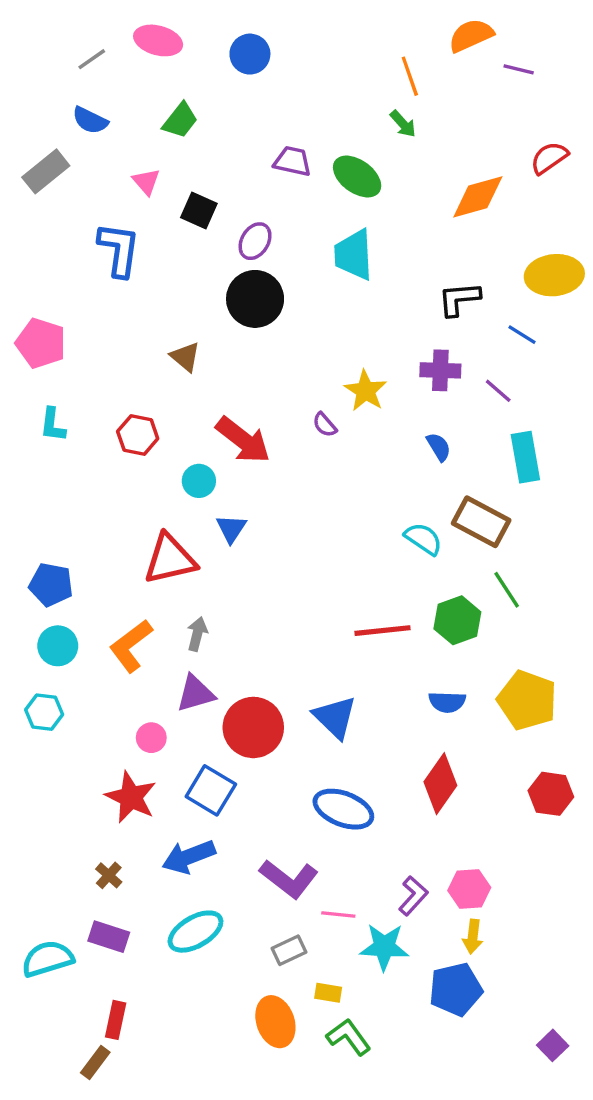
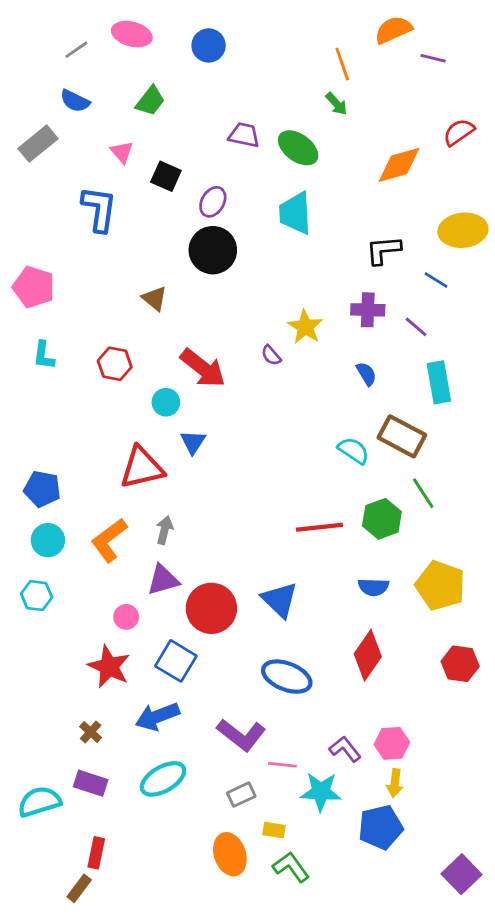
purple L-shape: (413, 896) -> (345, 749), turned -80
purple square: (553, 1045) -> (462, 874), size x1.5

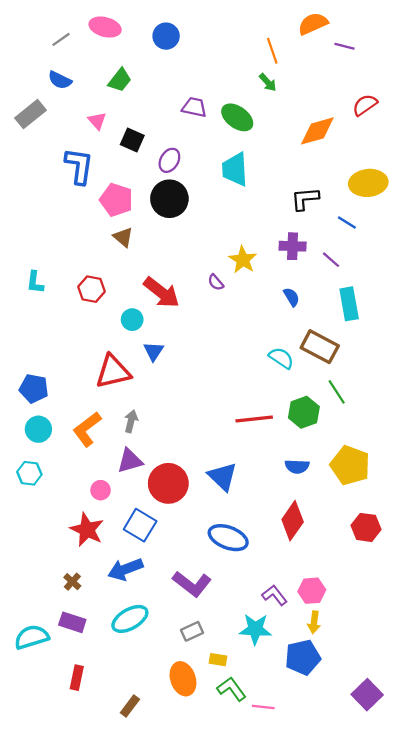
pink pentagon: (34, 287) -> (116, 200), moved
pink line: (282, 765) -> (263, 707), moved
brown rectangle: (79, 888) -> (130, 706), moved

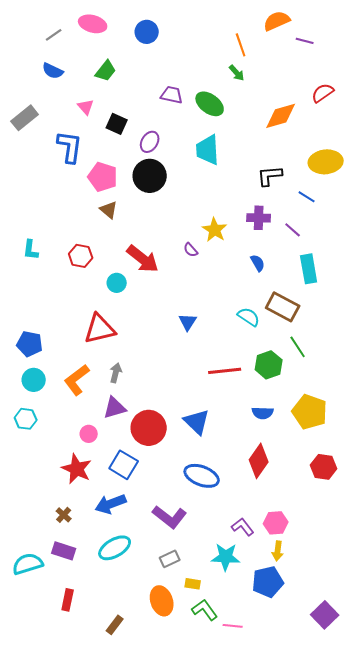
gray rectangle: (30, 114) -> (25, 118), moved
blue triangle: (154, 351) -> (188, 322), moved

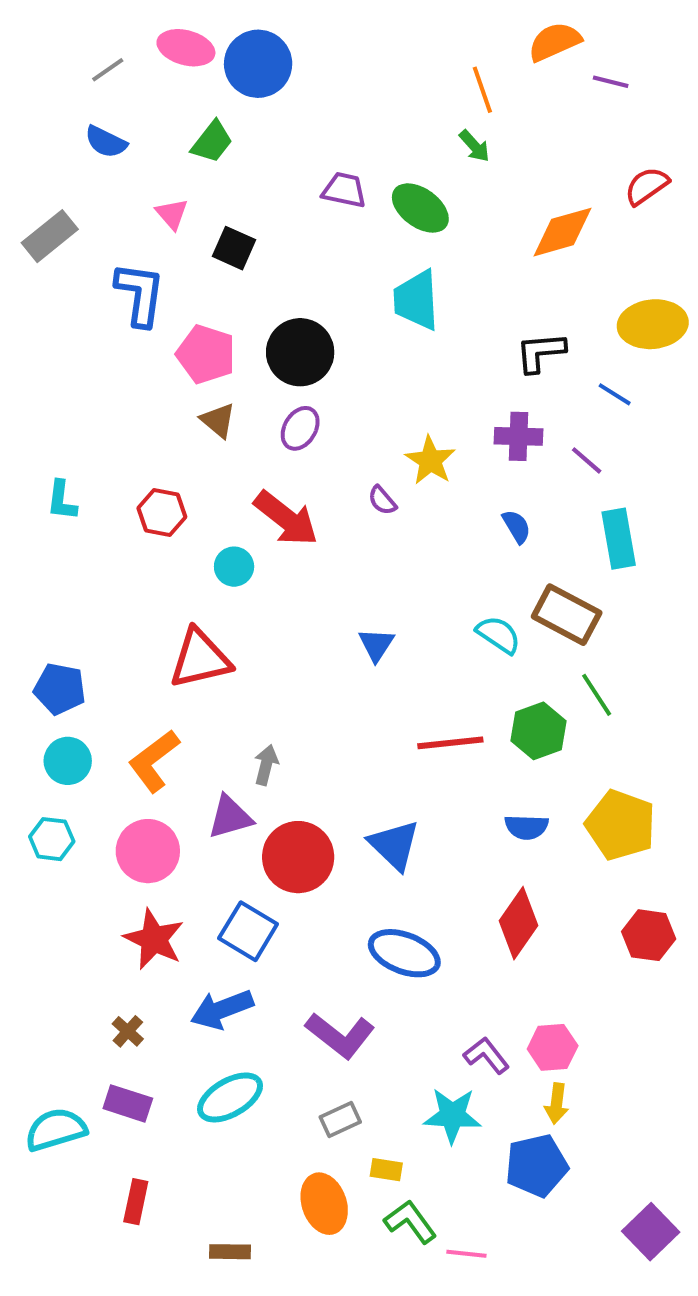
blue circle: (147, 32) -> (258, 64), moved, size x1.4
purple ellipse: (150, 142) -> (300, 428), moved
gray arrow: (116, 373) -> (266, 765), moved
pink circle: (89, 434) -> (148, 851), moved, size x1.8
brown rectangle: (115, 625) -> (230, 1252), turned 54

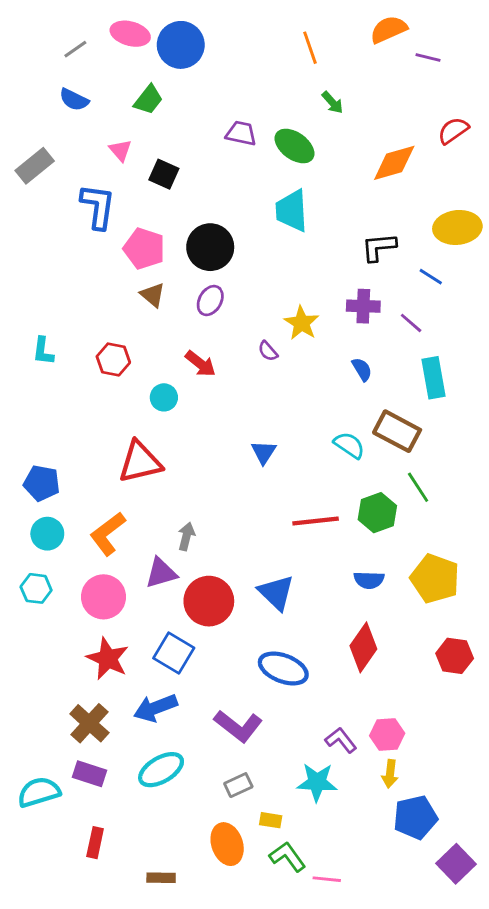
orange line: (482, 90) -> (310, 48), moved
red arrow: (286, 519) -> (200, 364), size x0.7
brown cross: (128, 1031) -> (89, 723), size x1.8
blue pentagon: (537, 1166) -> (415, 817), moved

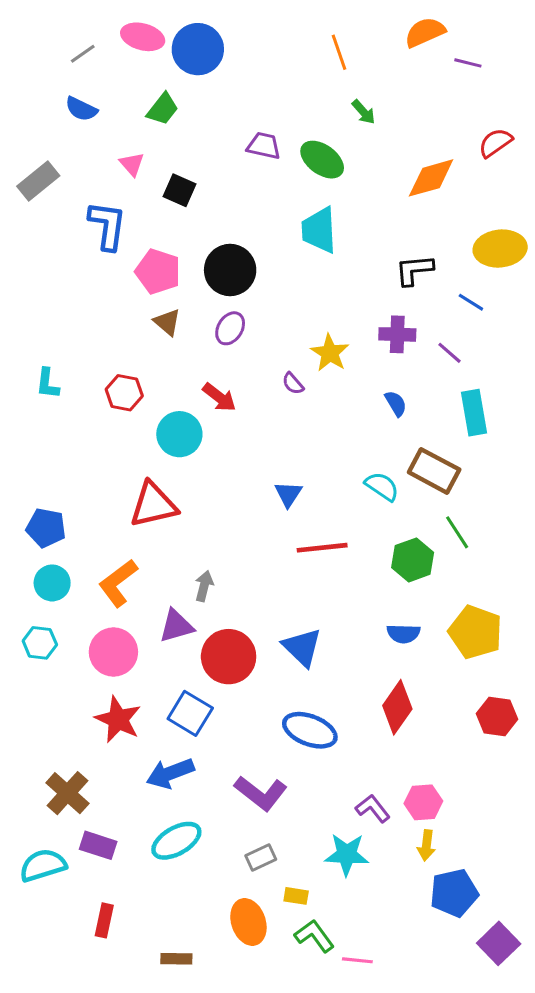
cyan circle: (164, 397) -> (179, 434), size x1.5
red line: (316, 521) -> (322, 548), moved
brown cross: (89, 723) -> (67, 793), moved

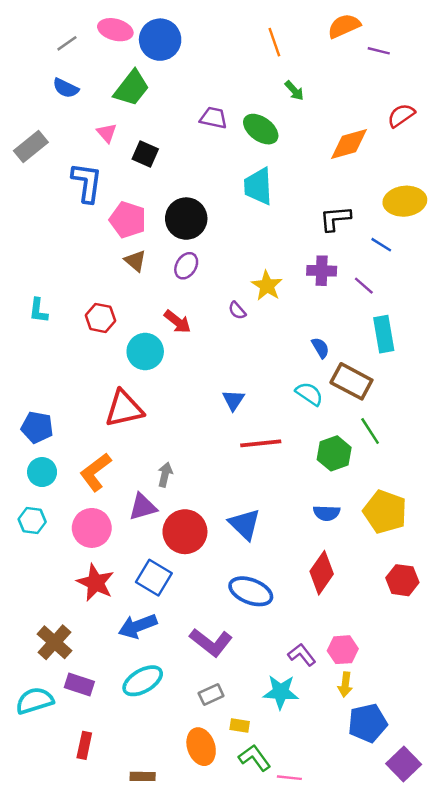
green trapezoid: (163, 109) -> (132, 88), size x1.4
blue semicircle: (396, 403) -> (320, 348), moved

